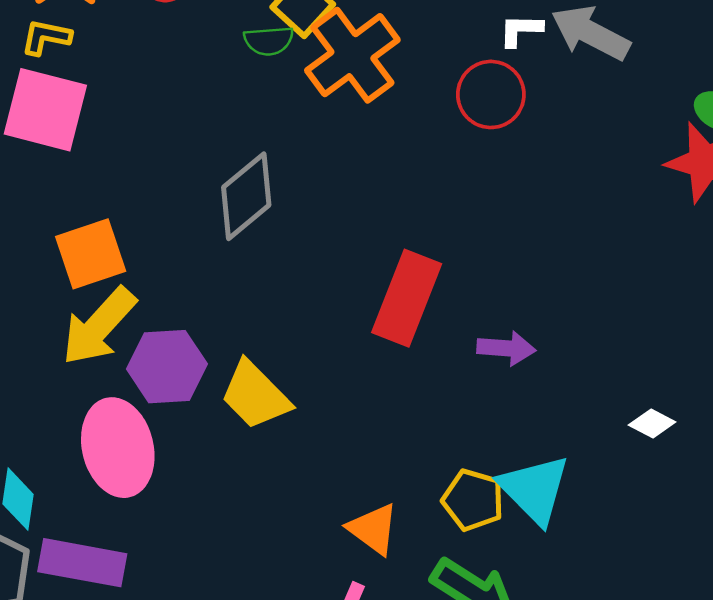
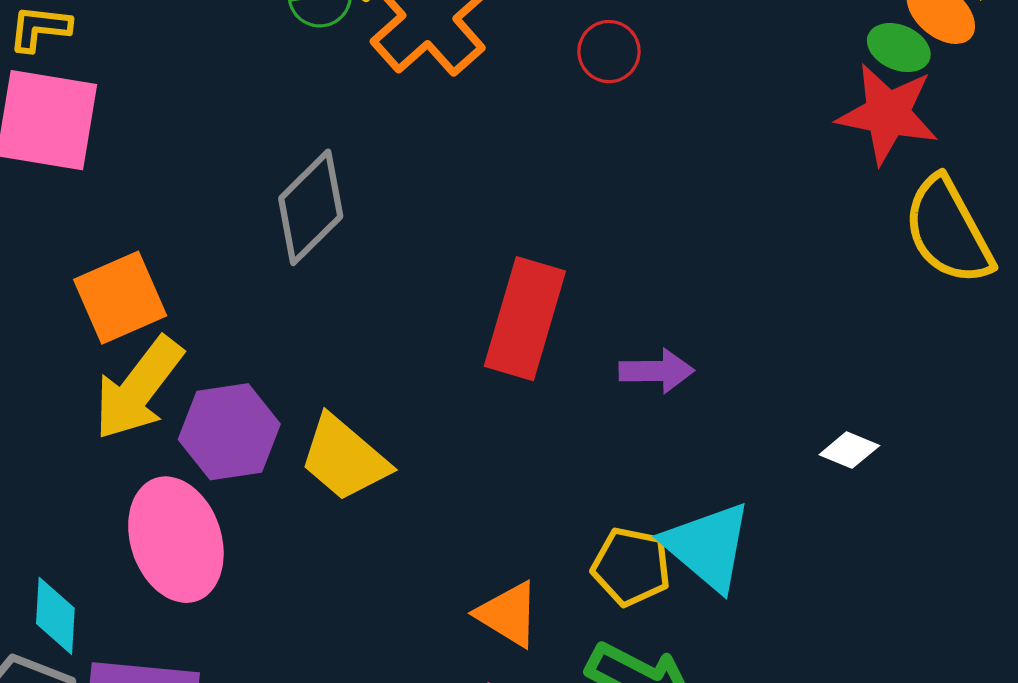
red circle: (491, 94) -> (609, 52), size x0.7

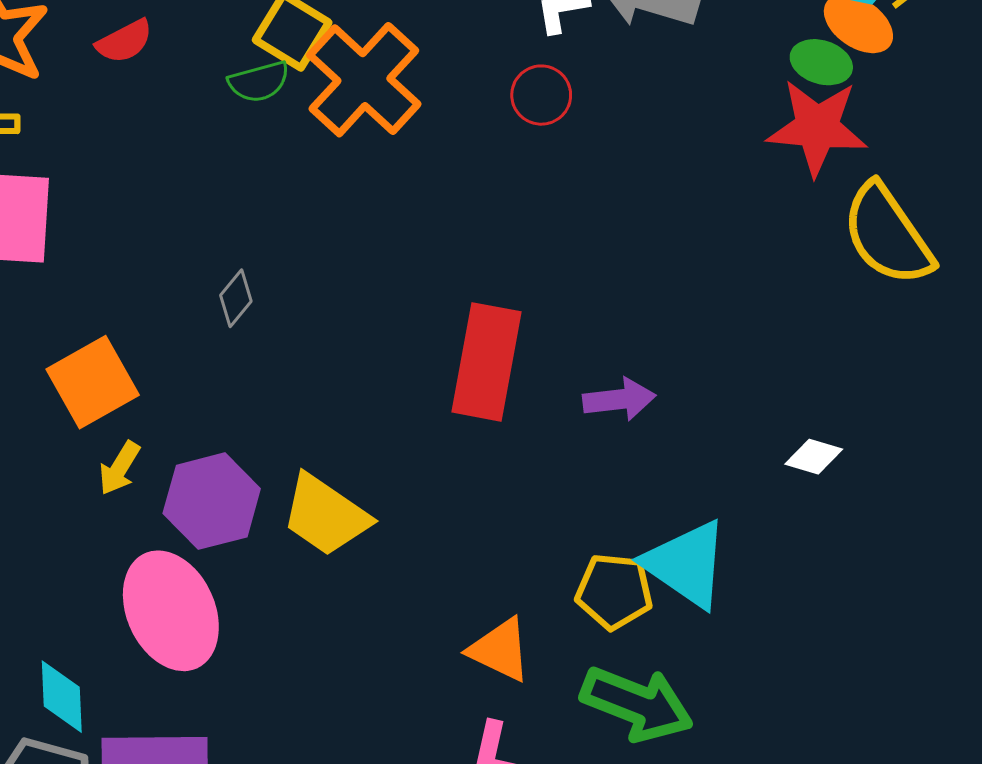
gray diamond: (311, 207) -> (236, 298), moved, size x0.5
yellow arrow: (138, 388) -> (119, 468), size x0.5

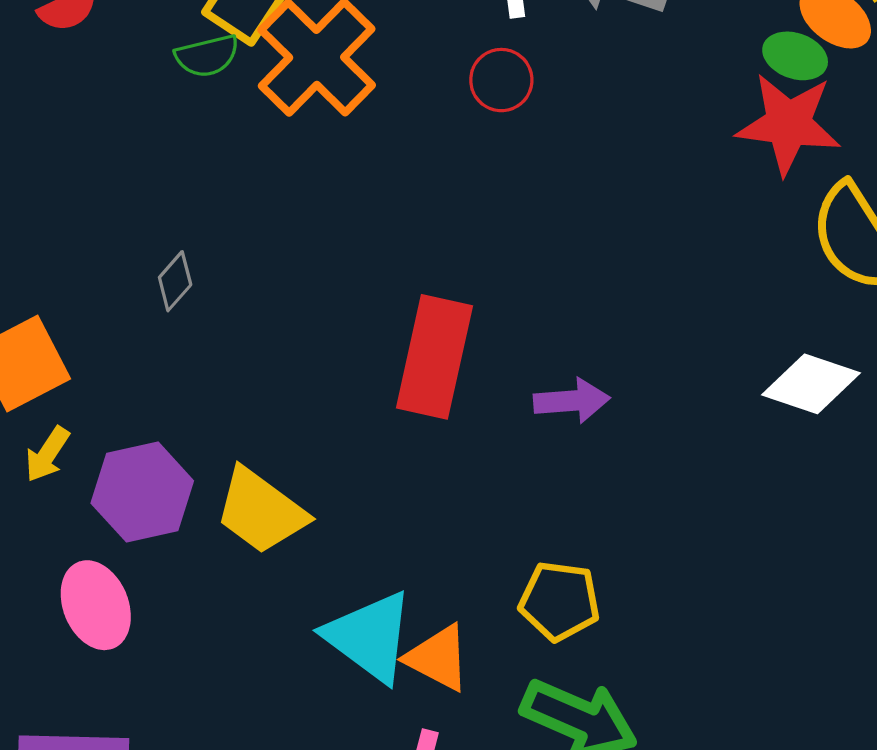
white diamond: (814, 457) -> (811, 384), moved, size x1.6
cyan triangle: (686, 564) -> (369, 637), moved
pink ellipse: (171, 611) -> (96, 605), size x0.7

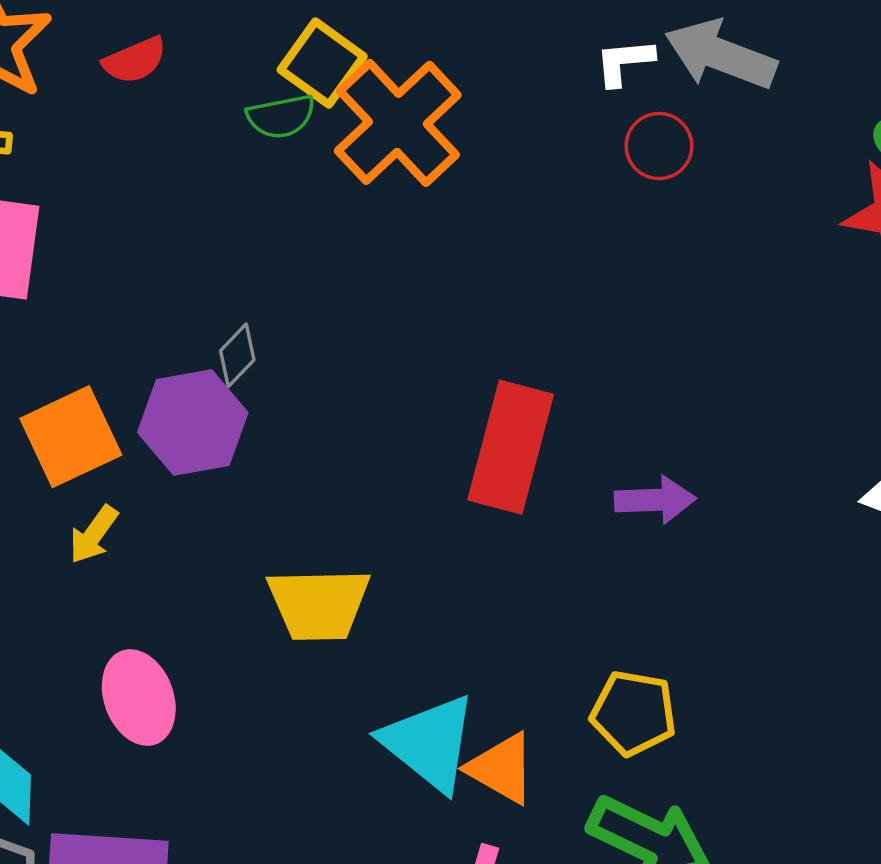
red circle: (501, 80) -> (659, 146), moved
purple hexagon: (142, 492) -> (193, 422), moved
yellow trapezoid: (261, 511) -> (319, 604), turned -40

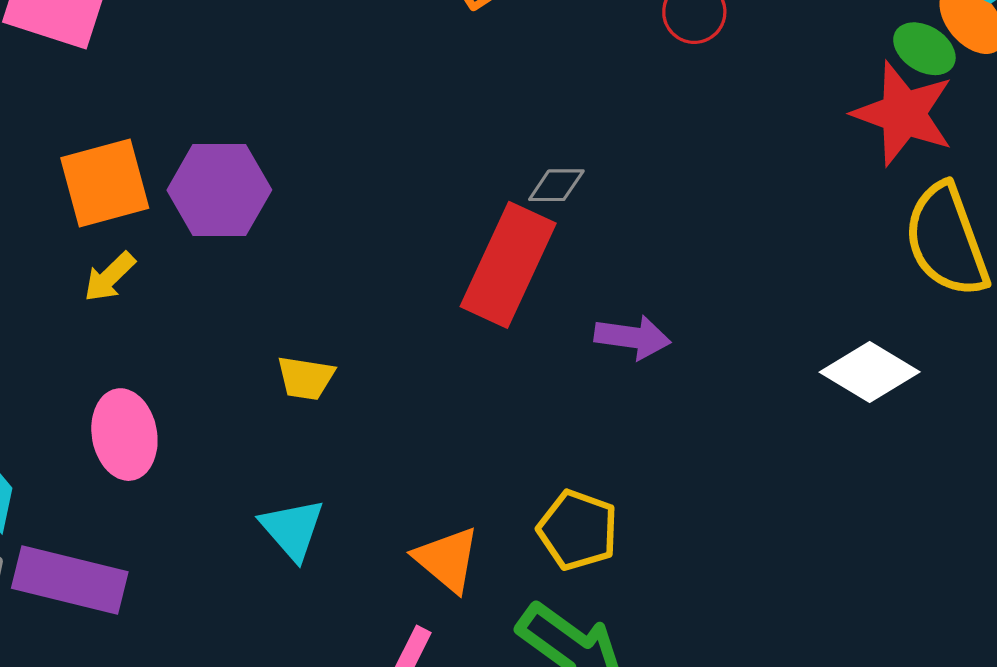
gray diamond: (237, 355) -> (556, 185), moved, turned 36
yellow trapezoid: (319, 604) -> (306, 378), size x0.6
cyan triangle: (429, 743) -> (292, 529), moved, size x0.7

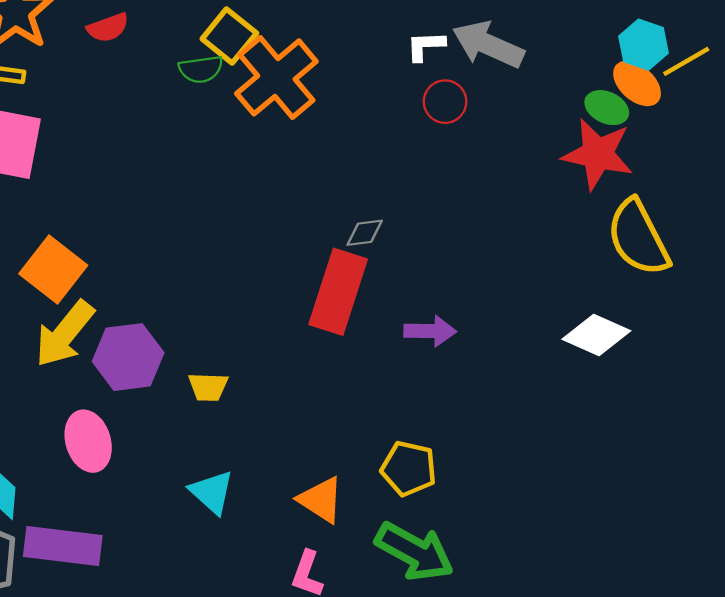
orange square: (105, 183) -> (53, 270), turned -30
purple hexagon: (219, 190) -> (128, 357), moved
yellow arrow: (110, 277) -> (65, 334), size x1.8

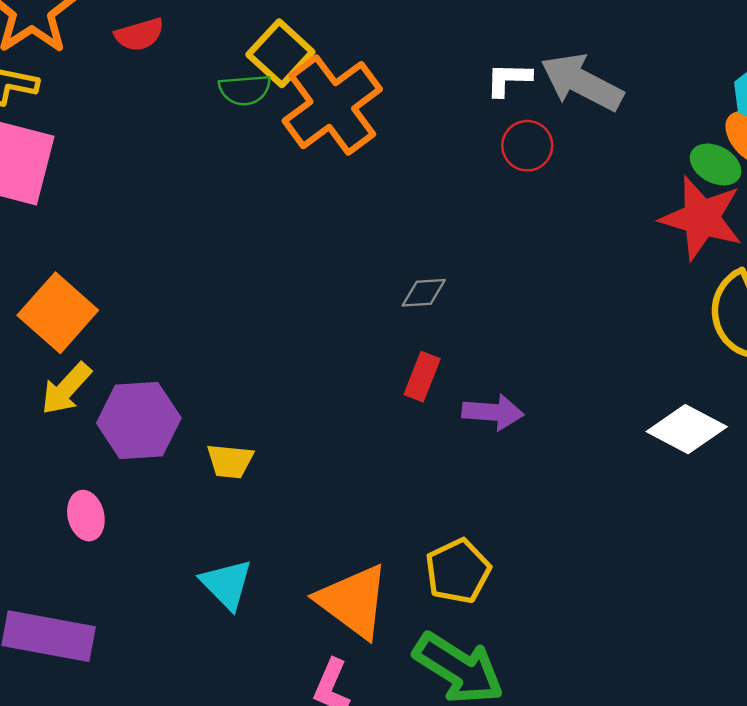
red rectangle: (338, 292) -> (422, 377), moved, size x0.5
yellow arrow: (65, 334) -> (66, 389), size x0.7
pink ellipse: (88, 441) -> (86, 516), size x0.7
yellow pentagon: (409, 469) -> (458, 571), turned 30
orange triangle: (321, 500) -> (353, 601), size x1.4

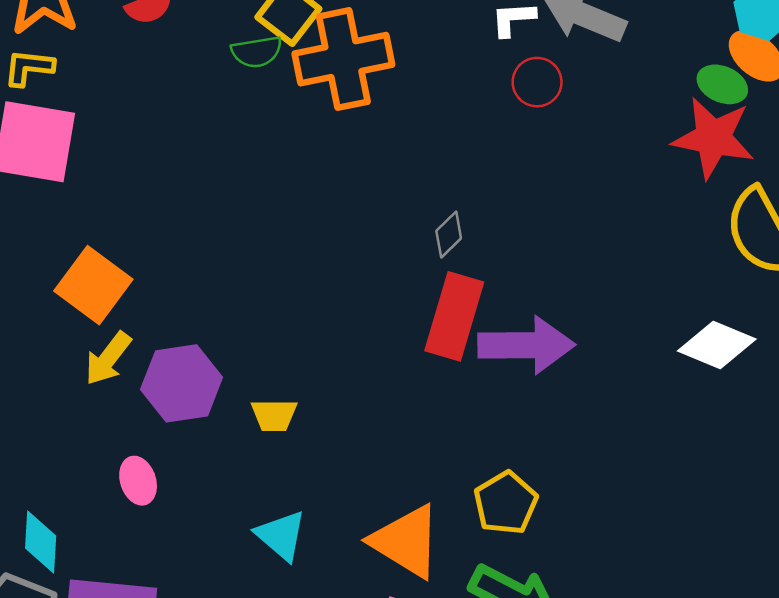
orange cross: (332, 105) -> (343, 59), turned 30
gray diamond: (424, 293) -> (449, 234), turned -36
red rectangle: (422, 377) -> (454, 316), size x1.8
purple arrow: (493, 412) -> (526, 345), size x1.6

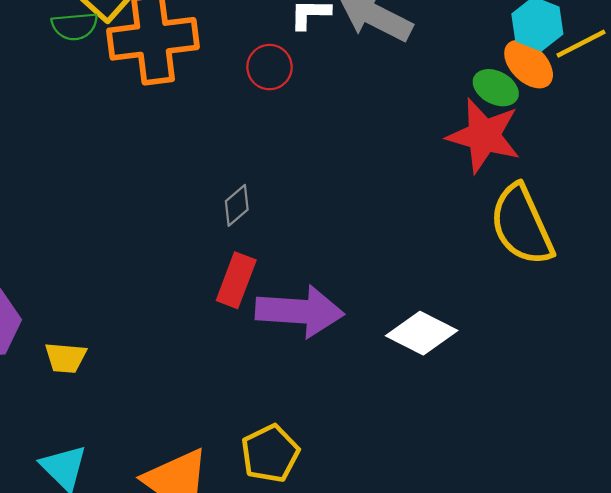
red circle: (537, 82) -> (270, 67), moved
red rectangle: (454, 316) -> (236, 280), size x0.7
white diamond: (717, 345) -> (422, 333), moved

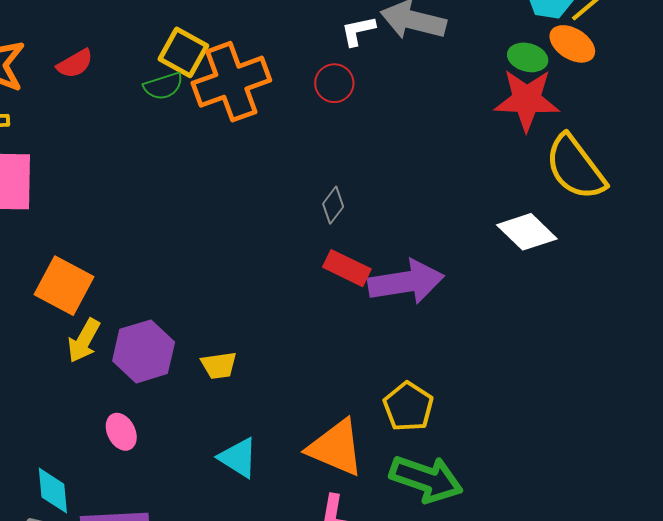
orange ellipse: (529, 64) -> (572, 44), moved
red rectangle: (236, 280) -> (347, 268), turned -72
white diamond: (422, 333) -> (527, 232), moved, turned 30

